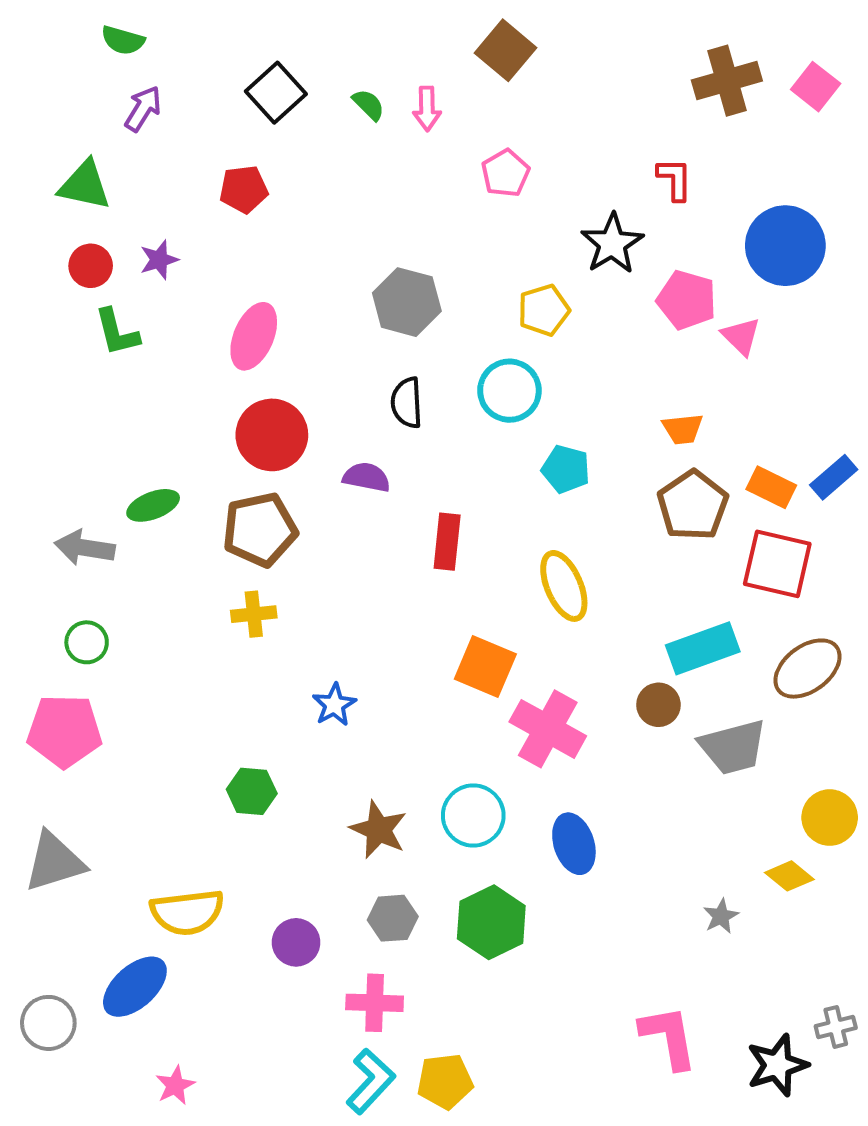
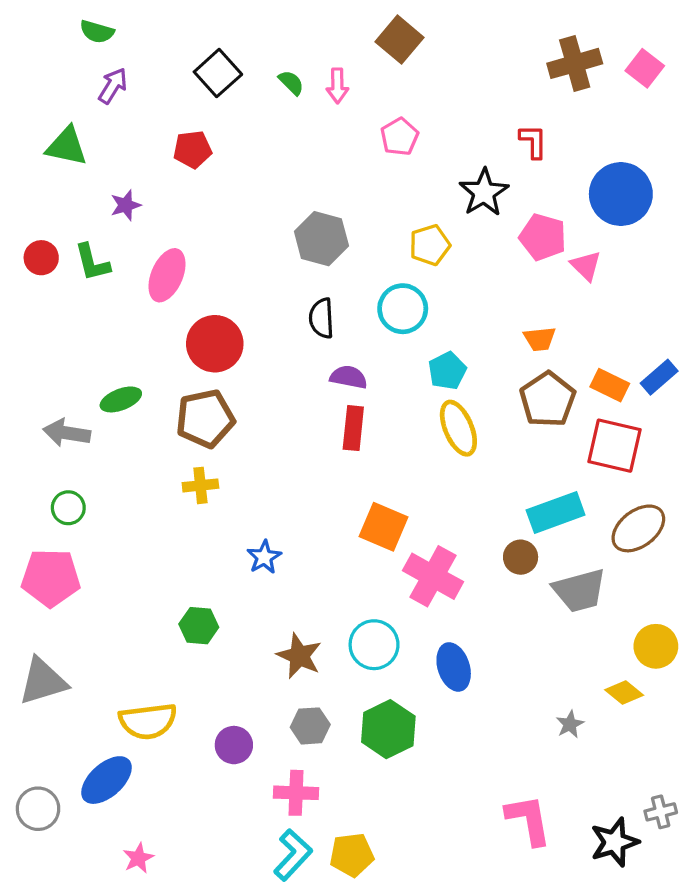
red circle: (91, 266) -> (41, 258), moved
pink ellipse: (254, 336) -> (167, 275), moved
cyan pentagon: (566, 469) -> (447, 371), turned 30
purple semicircle: (367, 477) -> (349, 377), moved
yellow ellipse: (564, 586) -> (458, 428), moved

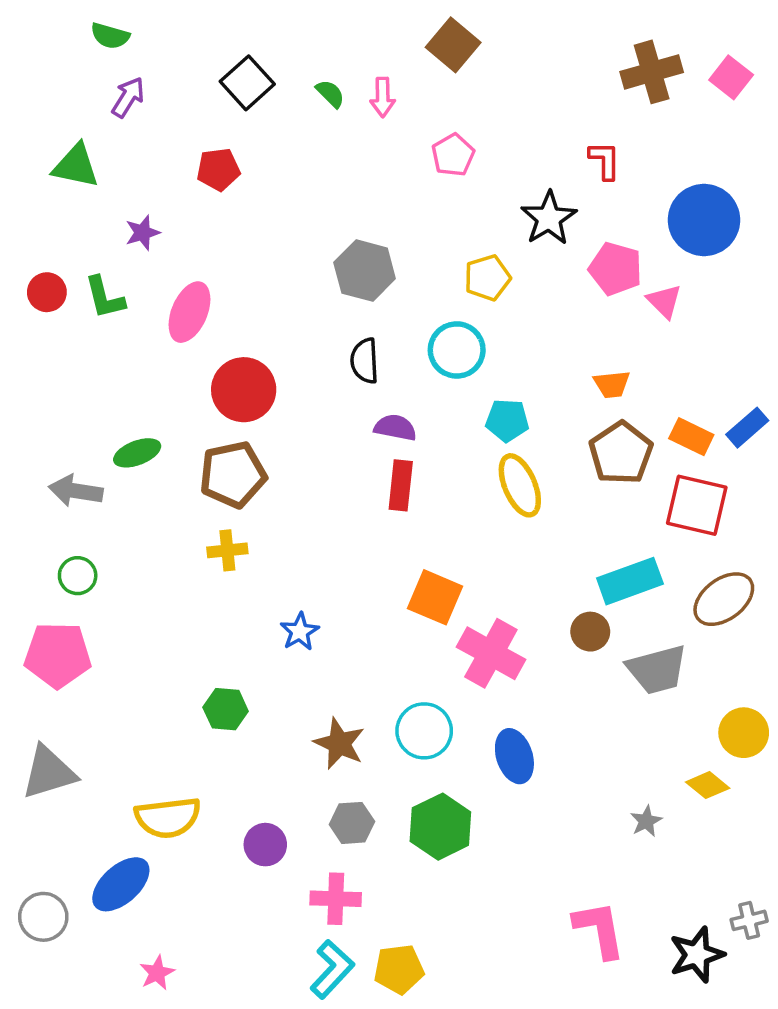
cyan pentagon: (447, 371) -> (507, 420), turned 30

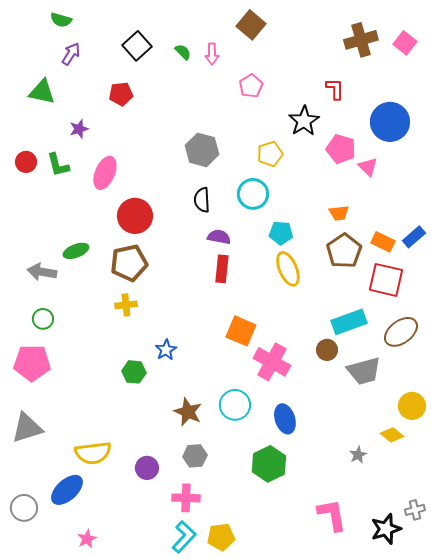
green hexagon: (226, 709) -> (134, 372), moved
green hexagon: (440, 827) -> (269, 464), moved

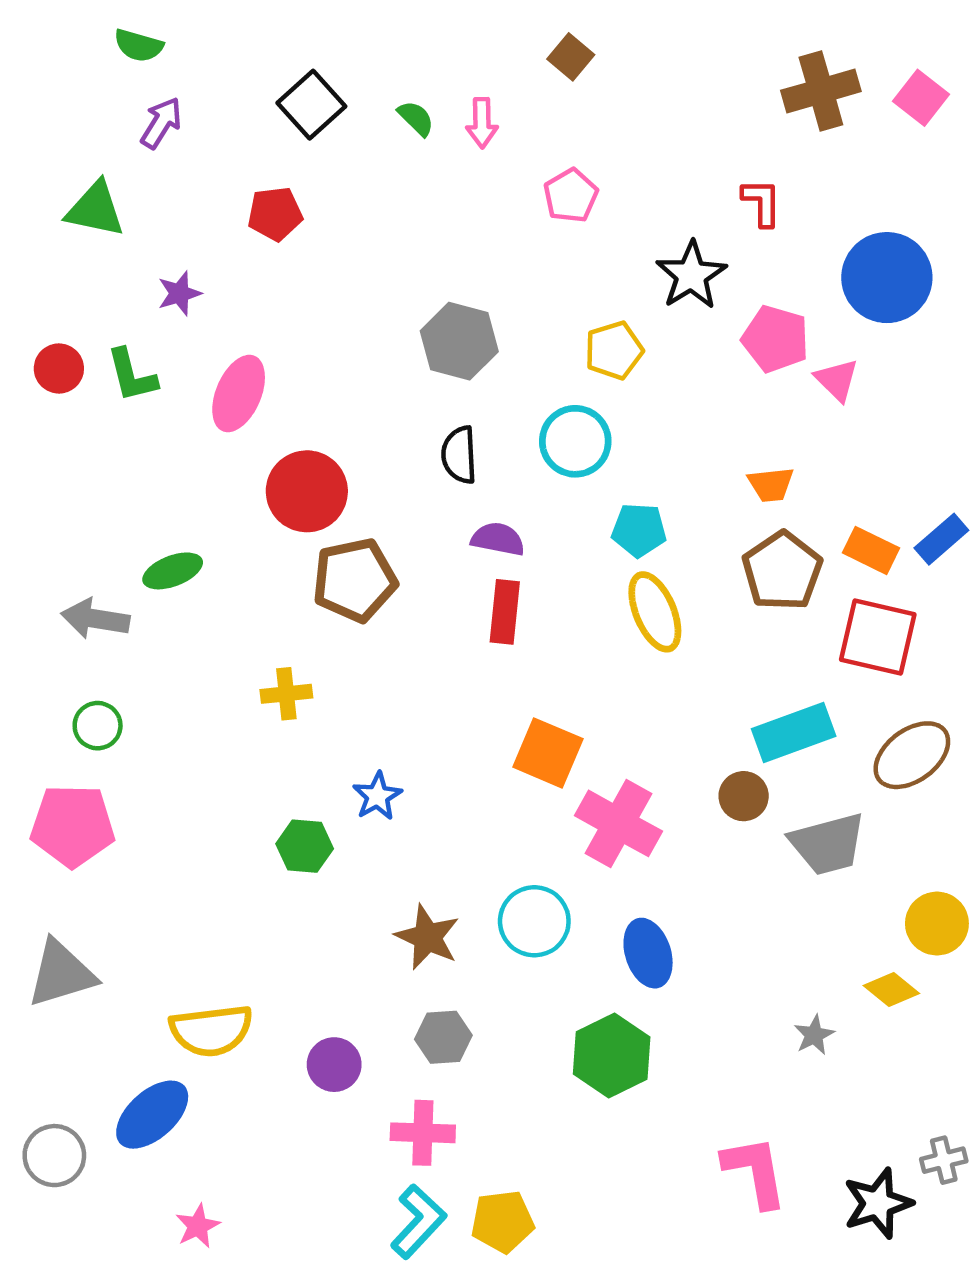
brown square: (251, 25) -> (571, 57), size x0.7
brown pentagon: (129, 263) -> (355, 580), moved

